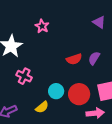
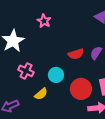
cyan circle: (56, 91) -> (56, 75), moved
yellow semicircle: (42, 107) -> (41, 94), moved

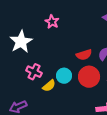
red circle: (81, 89) -> (89, 77), moved
yellow semicircle: (41, 94) -> (49, 86), moved

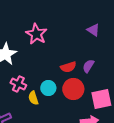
pink star: (52, 22) -> (36, 34), size x1.5
yellow semicircle: (49, 86) -> (33, 98), turned 112

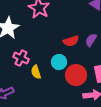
cyan circle: (48, 88) -> (59, 62), moved
red circle: (73, 89) -> (76, 75), moved

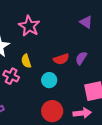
yellow semicircle: (36, 72) -> (26, 61), moved
red circle: (76, 75) -> (52, 111), moved

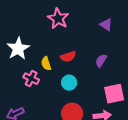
pink star: (29, 26) -> (58, 19), moved
red semicircle: (61, 59) -> (68, 57), moved

